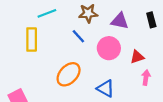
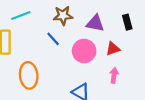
red triangle: (137, 57) -> (113, 49), moved
orange ellipse: (69, 74) -> (29, 75), moved, turned -50
pink arrow: (146, 78) -> (114, 75), moved

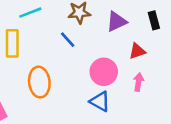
purple triangle: (95, 23) -> (117, 22), turned -36
pink circle: (84, 51) -> (104, 72), moved

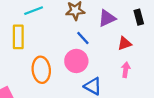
blue line: (68, 40) -> (83, 38), moved
pink circle: (104, 72) -> (76, 61), moved

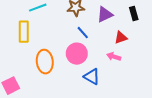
pink arrow: (126, 70) -> (114, 57), moved, turned -80

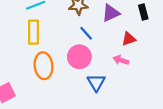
yellow rectangle: (24, 32) -> (33, 32), moved
blue triangle: (92, 77) -> (96, 83), turned 30

